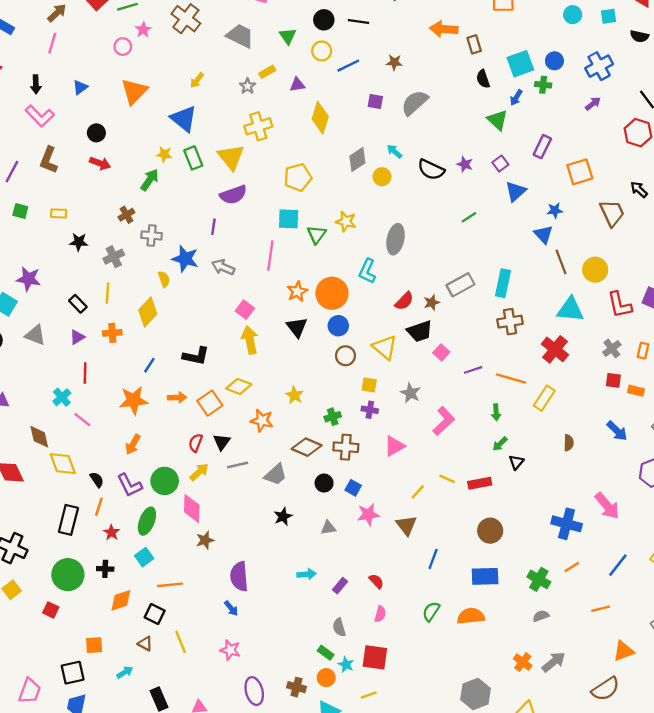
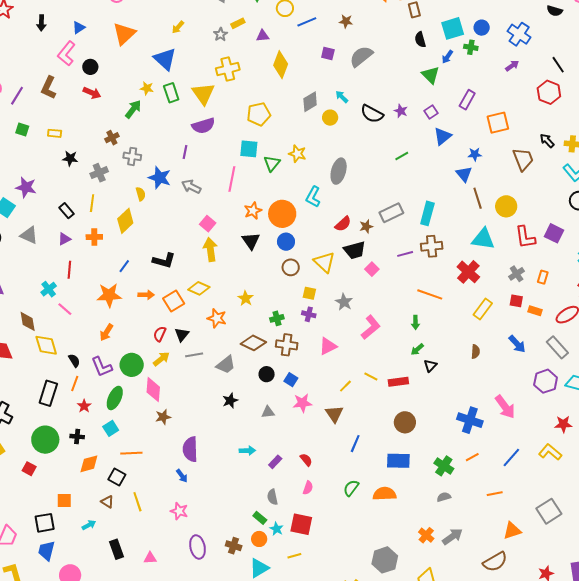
blue cross: (599, 66) -> (519, 34), turned -30
pink L-shape: (40, 116) -> (66, 53), moved, turned 80
purple line: (473, 370) -> (405, 254), moved
yellow rectangle: (544, 398) -> (483, 309), moved

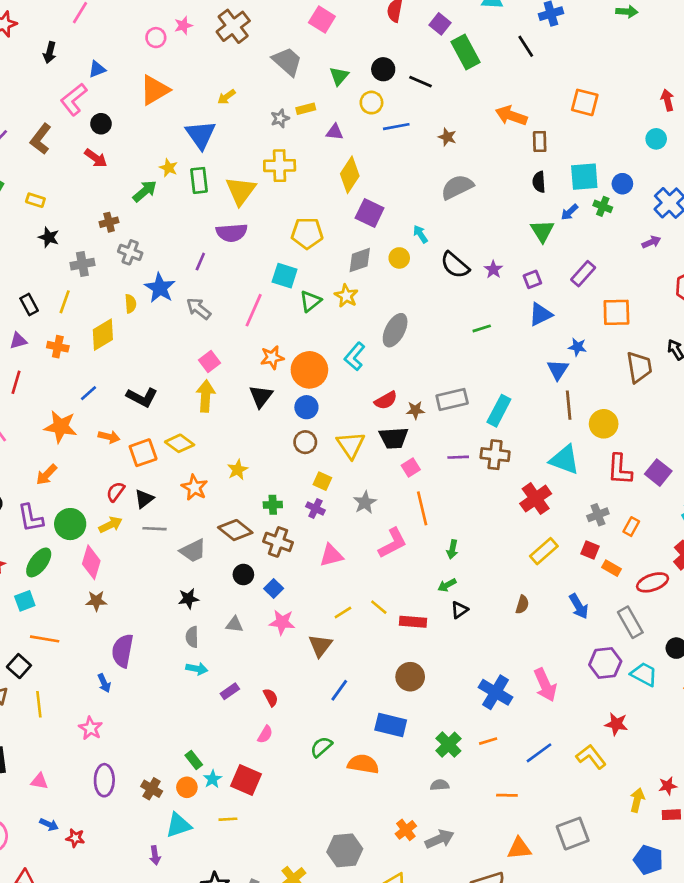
purple square: (328, 54) -> (370, 213), moved, size x1.5
gray diamond: (310, 102) -> (360, 260), moved
orange line: (430, 294) -> (422, 508), moved, turned 45
gray semicircle: (272, 497) -> (192, 637), moved

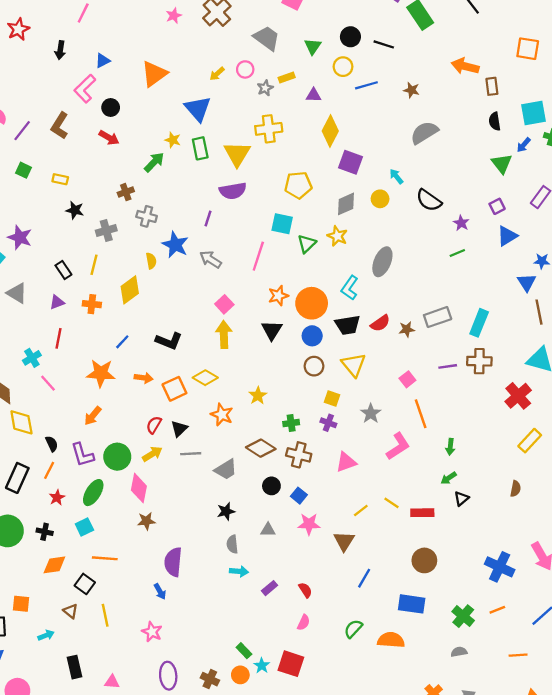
pink circle: (156, 38) -> (245, 69), moved
purple star: (493, 269) -> (461, 223), moved
black trapezoid: (394, 438) -> (348, 325), moved

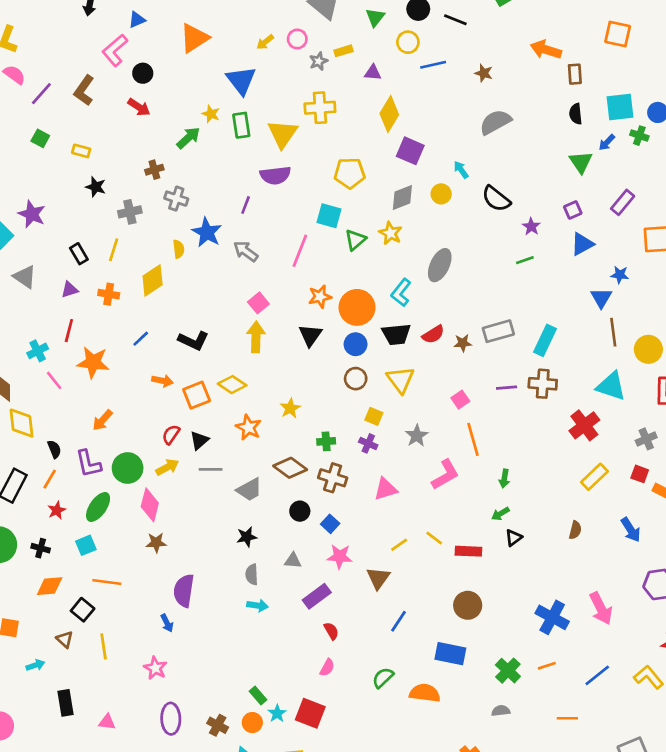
orange star: (101, 373) -> (93, 362), moved
purple rectangle: (269, 588) -> (317, 596), moved, size x1.5

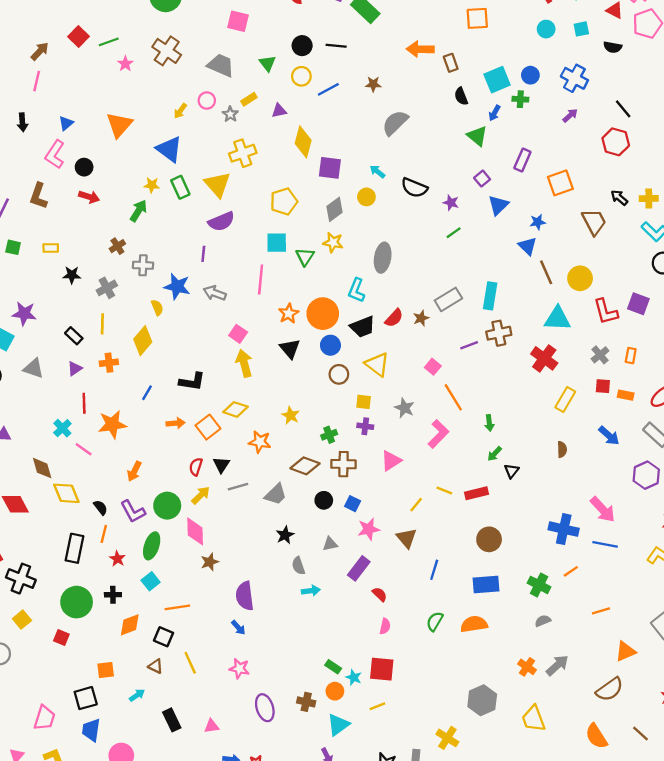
blue line: (597, 675) -> (605, 544), moved, turned 65

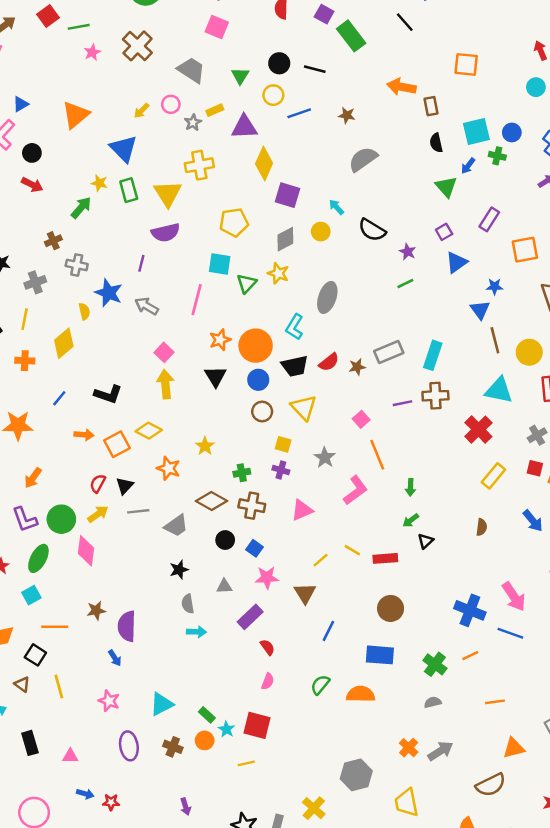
purple triangle: (279, 111) -> (244, 127), size x1.6
brown star: (210, 562) -> (96, 611), moved
cyan triangle: (338, 725) -> (162, 704), moved

